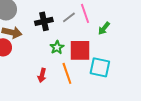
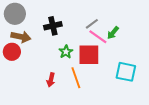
pink line: (85, 13) -> (98, 37), moved, turned -36
gray line: (69, 17) -> (92, 24), moved
cyan square: (100, 67) -> (126, 72), moved

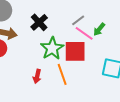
black cross: (53, 26) -> (39, 22), turned -30
green star: (66, 52) -> (52, 48), size x1.6

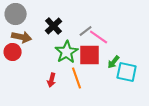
gray line: (78, 20) -> (86, 31), moved
green arrow: (99, 29) -> (114, 62), moved

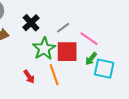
pink line: (99, 37) -> (89, 39), moved
red arrow: (52, 80) -> (29, 77), turned -48

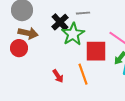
gray line: (63, 28) -> (83, 13), moved, turned 32
green star: (44, 49) -> (73, 34), moved

